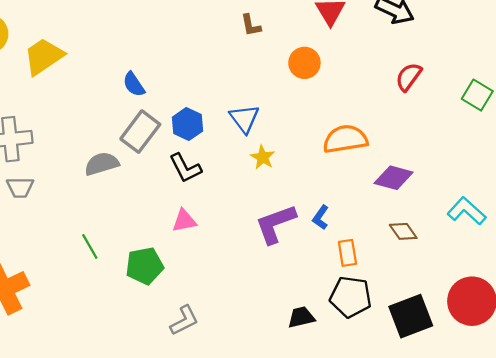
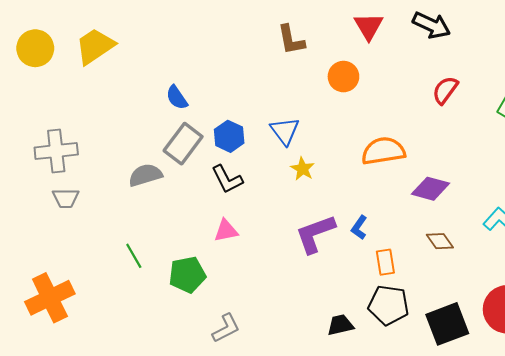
brown L-shape: (251, 25) -> (291, 40), size x1.4
yellow trapezoid: (44, 56) -> (95, 46), moved

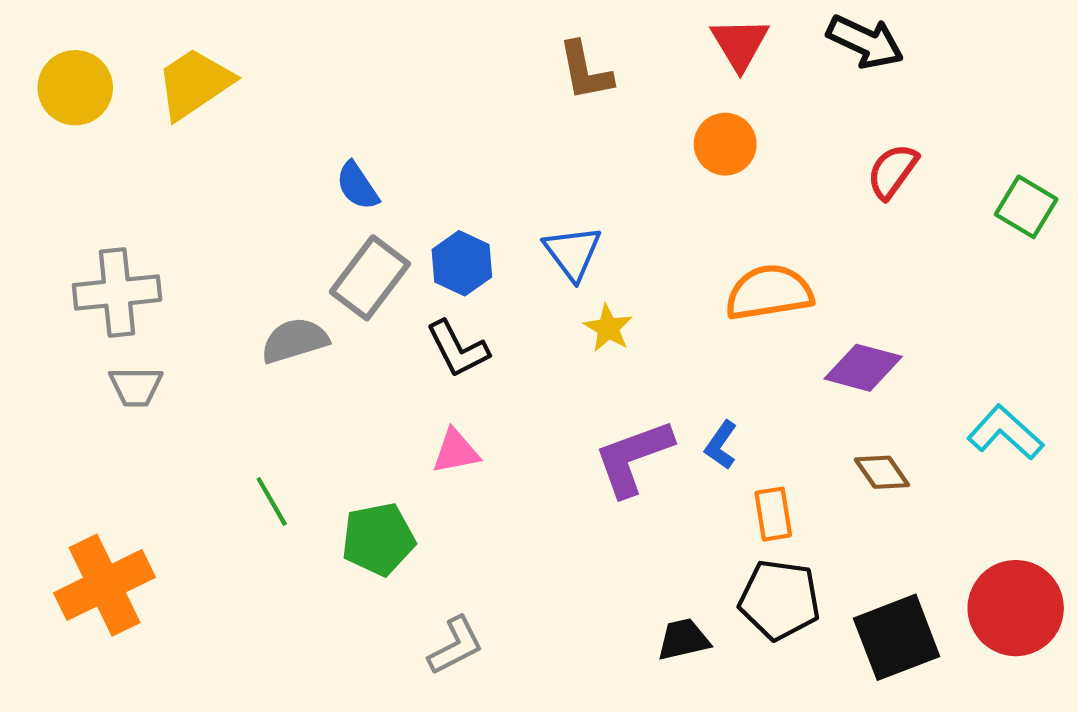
orange circle: (343, 77) -> (725, 144), moved

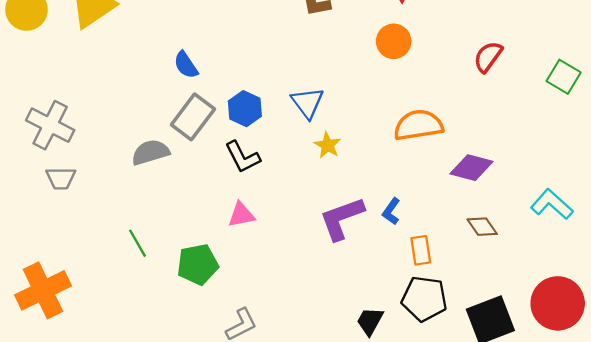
gray cross: (117, 292) -> (50, 125), turned 33
black trapezoid: (683, 639) -> (370, 321), turned -48

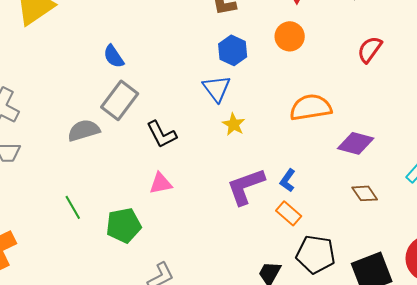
blue hexagon: (245, 109) -> (233, 50), moved
orange rectangle: (421, 250) -> (289, 213), moved, turned -40

